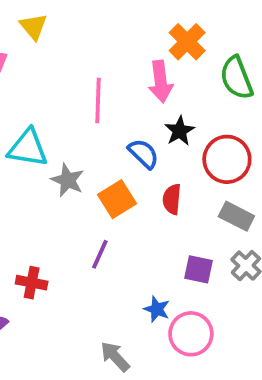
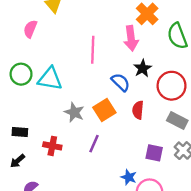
gray star: (68, 180) -> (74, 112), moved
red cross: (32, 283) -> (52, 146), moved

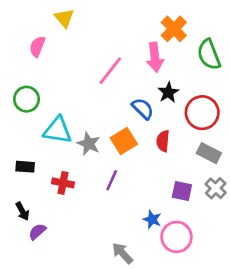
pink line: (93, 50) -> (110, 71), turned 36
cyan triangle: (50, 79) -> (58, 130), moved
black arrow: (18, 161) -> (22, 211), moved, turned -77

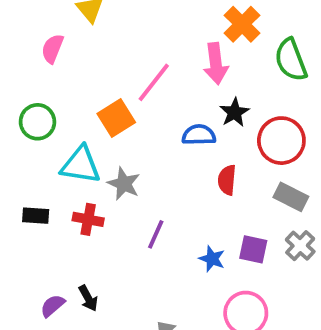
blue semicircle: (143, 109) -> (199, 135), turned -45
orange square: (124, 141) -> (116, 118), moved
red cross: (63, 183) -> (88, 219), moved
black arrow: (22, 211) -> (88, 298), moved
blue star: (152, 219) -> (212, 259), moved

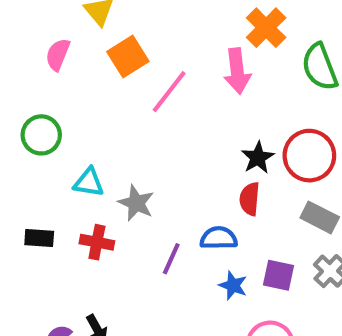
black star: (235, 112) -> (258, 158), moved
orange square: (116, 118) -> (128, 57), moved
blue semicircle: (199, 135) -> (219, 238), moved
cyan triangle: (81, 165) -> (89, 182), size x0.7

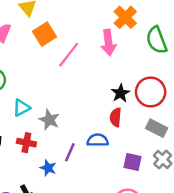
cyan triangle: (89, 182) -> (22, 108), turned -36
blue star: (233, 286) -> (48, 168), moved

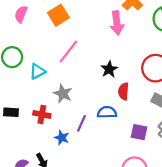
pink line: (69, 55) -> (68, 52), moved
black star: (120, 93) -> (109, 69), moved
cyan triangle: (22, 108) -> (37, 71), moved

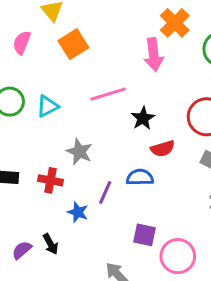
pink line: (68, 52) -> (108, 94), moved, turned 35
cyan triangle: (37, 71) -> (48, 106), moved
red semicircle: (123, 91) -> (163, 149), turned -112
purple square: (139, 132) -> (144, 235), moved

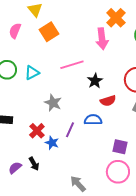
red cross: (51, 180) -> (37, 131), moved, turned 35
purple square: (144, 235) -> (120, 147), moved

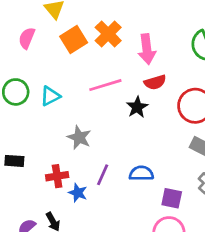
orange cross: (116, 18) -> (108, 34), moved
red semicircle: (108, 101) -> (155, 82), moved
blue semicircle: (93, 120) -> (141, 173), moved
red cross: (37, 131) -> (57, 176), turned 35

